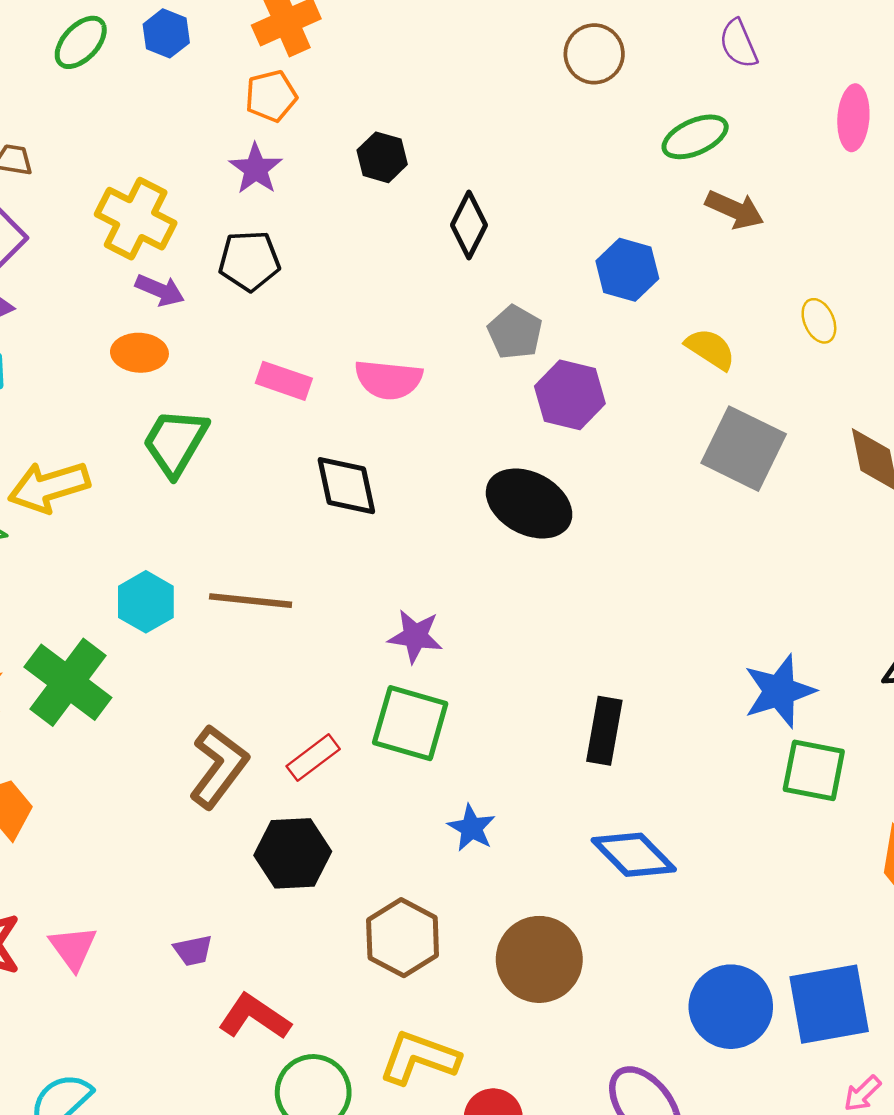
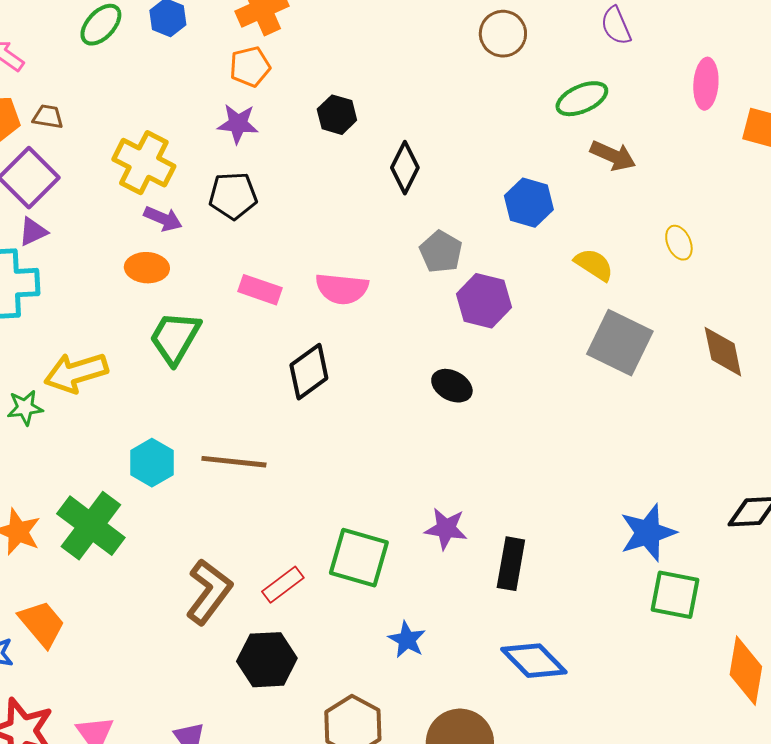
purple star: (256, 169) -> (238, 124), turned -30
black diamond: (346, 486) -> (309, 372), turned 66
black ellipse: (529, 503) -> (452, 386), size x0.6
purple star: (415, 636) -> (446, 529), moved

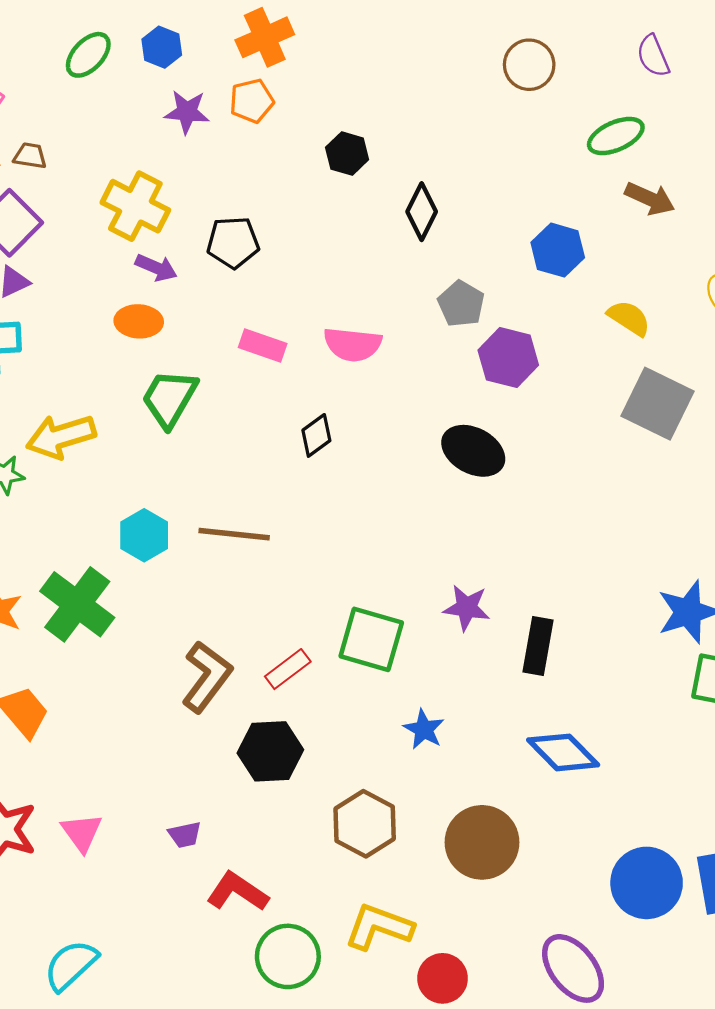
purple star: (238, 124) -> (187, 112), moved
black diamond: (309, 372) -> (316, 435), size x0.7
black ellipse: (452, 386) -> (473, 451), size x1.4

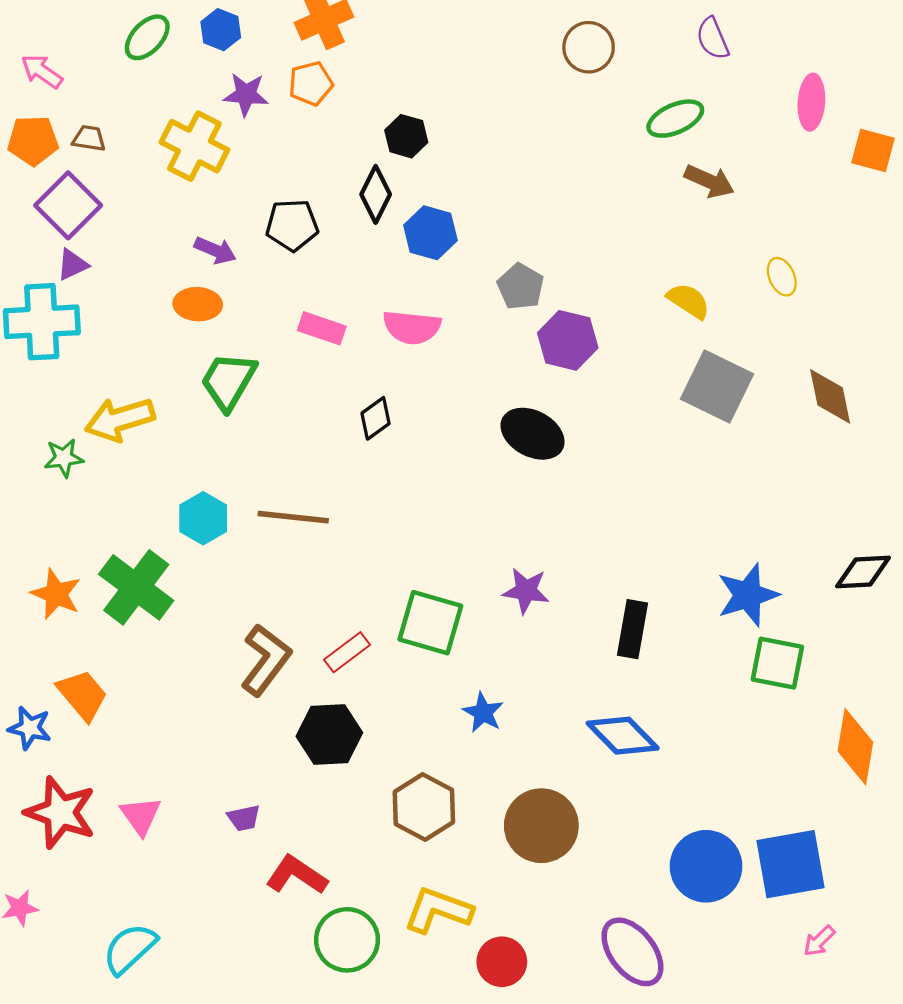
yellow cross: (135, 206) -> (194, 146), moved
black diamond: (422, 212) -> (376, 194), moved
blue hexagon: (558, 250) -> (430, 233), moved
black rectangle: (538, 646) -> (632, 629), moved

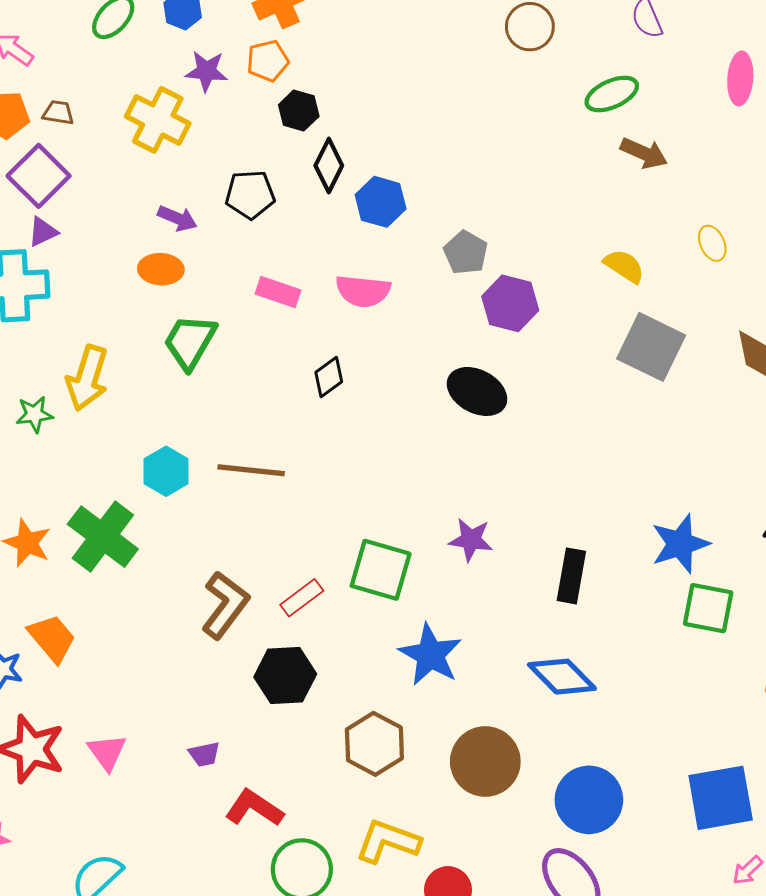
black hexagon: (406, 136) -> (299, 111), moved
yellow arrow: (120, 419) -> (87, 378), turned -56
blue star: (483, 713) -> (430, 655), size x1.6
blue circle: (706, 866) -> (589, 800), moved

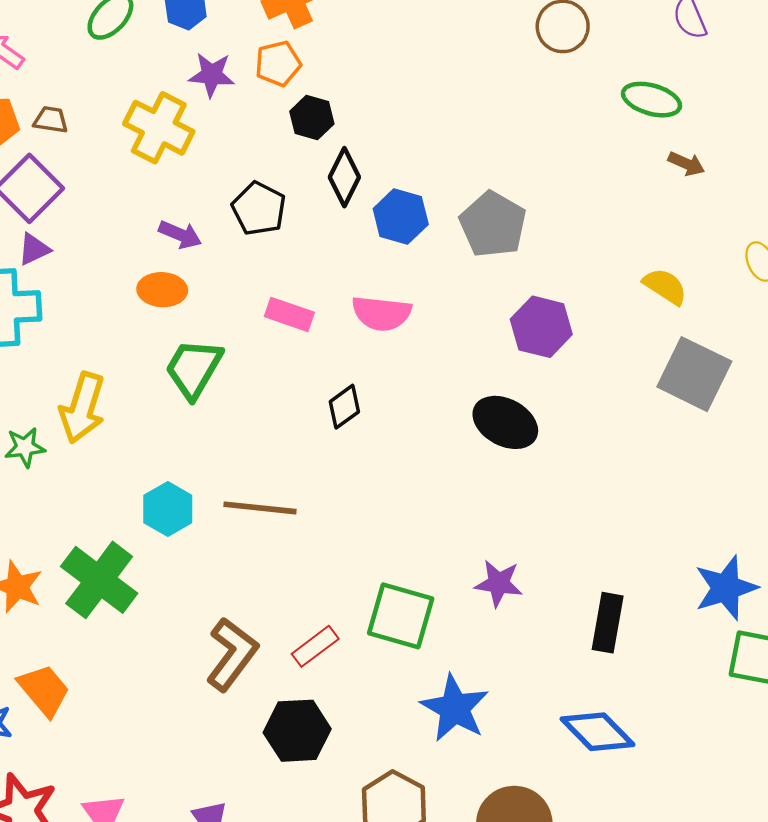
green ellipse: (612, 94) -> (652, 100), turned 40
brown arrow: (644, 153) -> (686, 164), size x0.7
black pentagon: (250, 195) -> (259, 209), turned 30
gray pentagon: (466, 253) -> (493, 224), moved, size x1.4

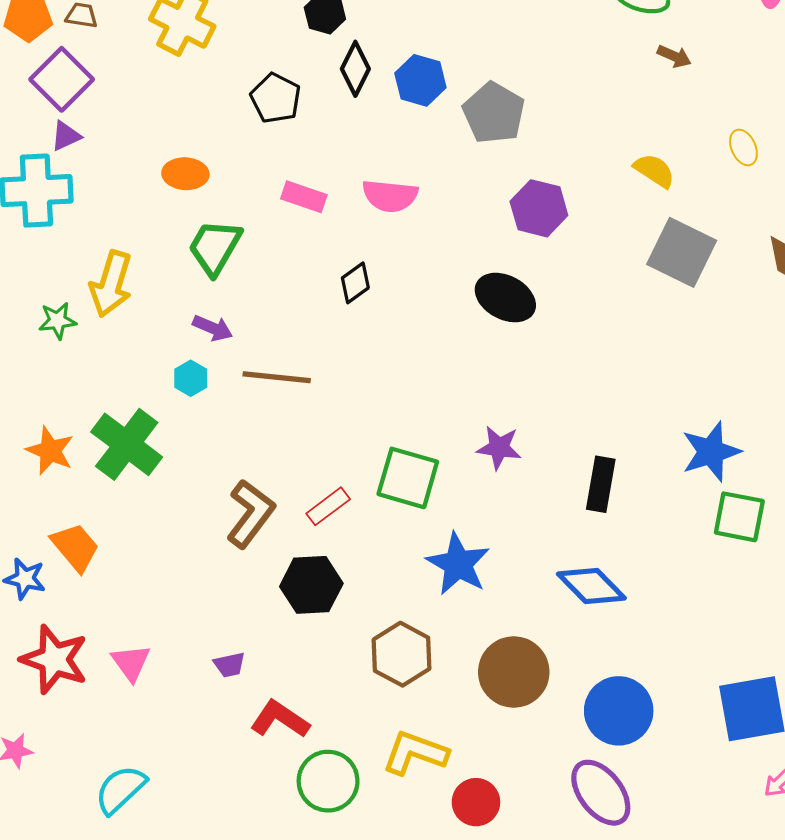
blue hexagon: (401, 217) -> (420, 80), moved
purple arrow: (180, 235) -> (213, 328), moved
cyan hexagon: (168, 509) -> (191, 378), size x0.7

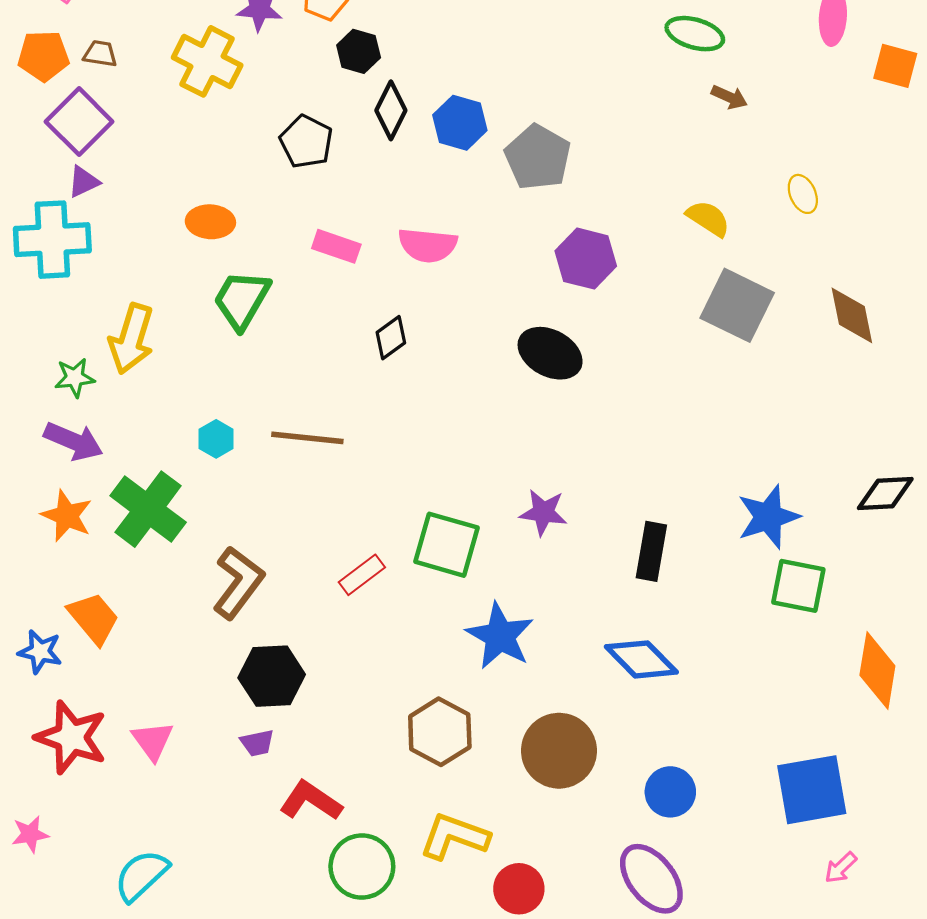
purple arrow: (213, 328) -> (73, 441), moved, size x1.4
brown L-shape: (250, 514) -> (238, 583), moved
black hexagon: (311, 585) -> (272, 676), moved
blue circle: (619, 711) -> (670, 792), size x0.7

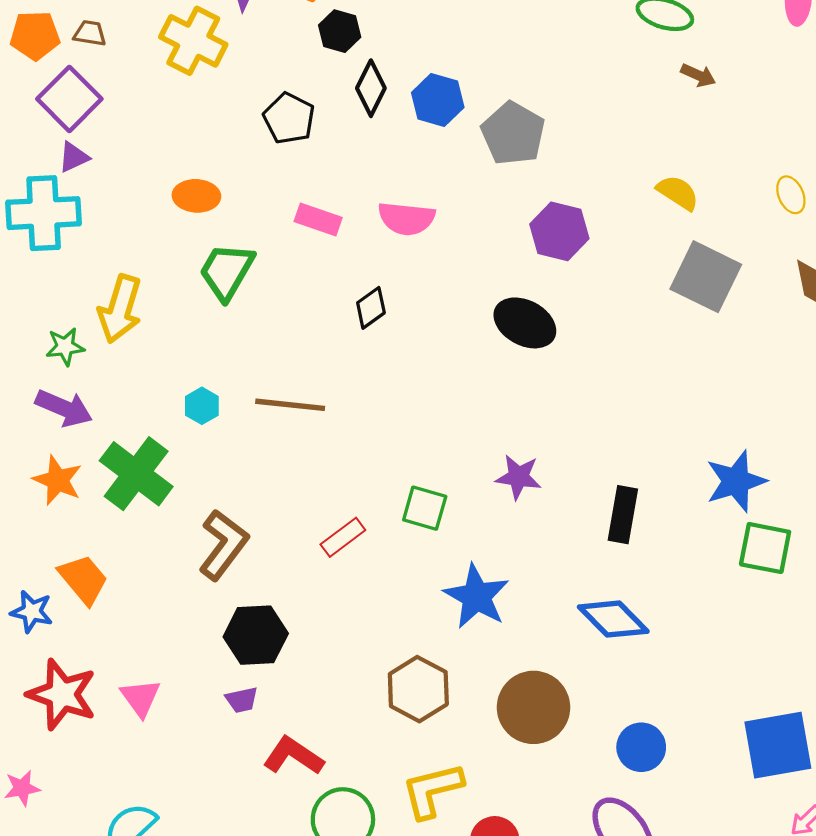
yellow ellipse: (803, 194) -> (791, 195), moved
green square: (447, 545) -> (425, 508), size x0.7
yellow L-shape: (454, 836) -> (432, 790), turned -34

